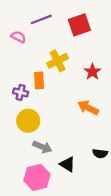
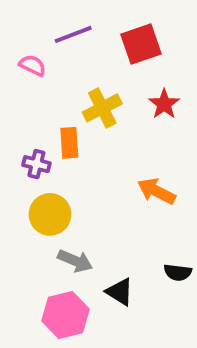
red star: (92, 72) -> (164, 104), moved

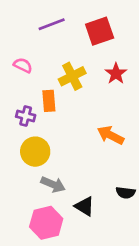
pink semicircle: (33, 65) -> (23, 65), moved

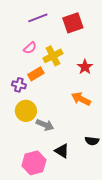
pink semicircle: (23, 65) -> (30, 48), moved, turned 112
red star: (116, 74) -> (85, 67), moved
orange rectangle: (49, 101) -> (36, 74), turned 63
gray arrow: (53, 184) -> (45, 125), moved

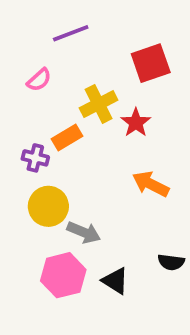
red square: (73, 23) -> (151, 63), moved
pink semicircle: (30, 48) -> (39, 80), moved
red star: (85, 67) -> (136, 123), moved
pink hexagon: (34, 163) -> (63, 275), moved

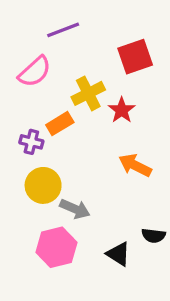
pink semicircle: (39, 80) -> (35, 72), size x1.5
black triangle: (115, 281) -> (118, 254), moved

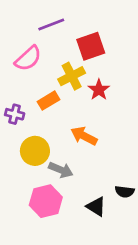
red square: (135, 57) -> (91, 46), moved
purple cross: (31, 142) -> (15, 114), moved
orange arrow: (135, 165) -> (84, 136), moved

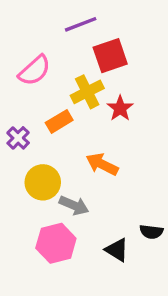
purple line: (51, 24) -> (81, 24), moved
purple cross: (15, 114) -> (18, 138), turned 30

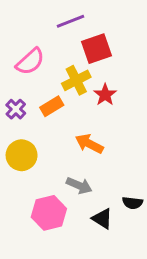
purple cross: (18, 138) -> (16, 109), moved
yellow circle: (43, 182) -> (22, 155), moved
gray arrow: (74, 205) -> (79, 186), moved

